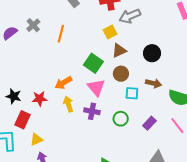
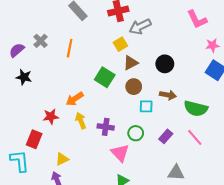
pink triangle: (96, 87) -> (120, 153), moved
black star: (14, 96) -> (24, 77), moved
yellow triangle: (36, 139) -> (62, 159), moved

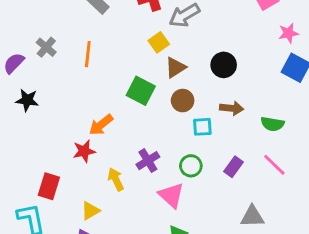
green semicircle: (196, 108) -> (272, 124), size x0.7
red star: (51, 116) -> (84, 151), moved
yellow arrow: (81, 121) -> (116, 179), moved
purple cross: (106, 127) -> (148, 161), turned -35

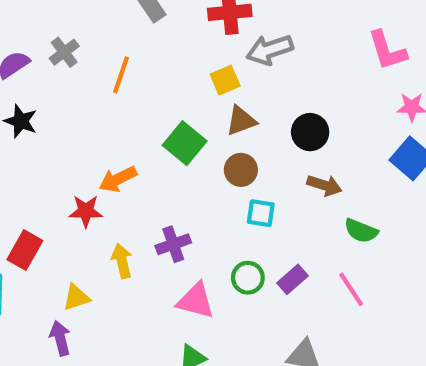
brown arrow: (232, 108) -> (324, 185), moved
green circle: (191, 166) -> (248, 278), moved
pink triangle: (171, 195) -> (196, 301), turned -40

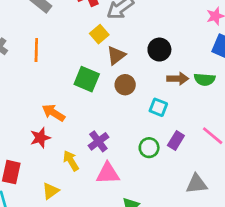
orange arrow: (118, 179) -> (53, 113), turned 75
cyan square: (261, 213) -> (158, 107), moved, turned 30
green semicircle: (361, 231) -> (205, 79), moved
pink triangle: (196, 301) -> (108, 173), moved

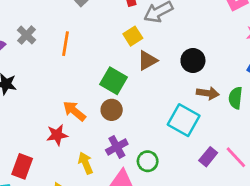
green semicircle: (205, 79) -> (235, 98), turned 84
brown circle: (125, 85) -> (112, 110), moved
cyan square: (158, 107) -> (184, 120), size x1.6
purple rectangle: (176, 140) -> (208, 157), moved
green circle: (149, 148) -> (148, 161), moved

